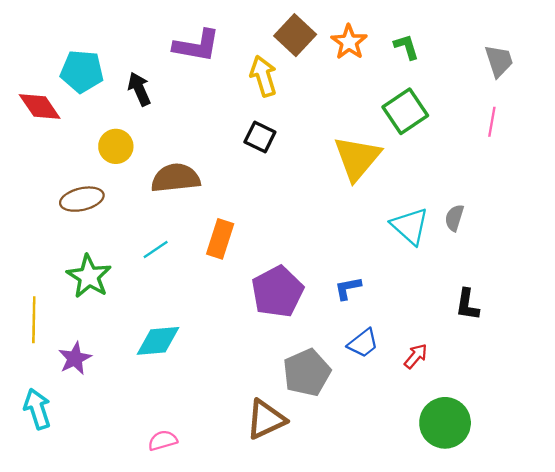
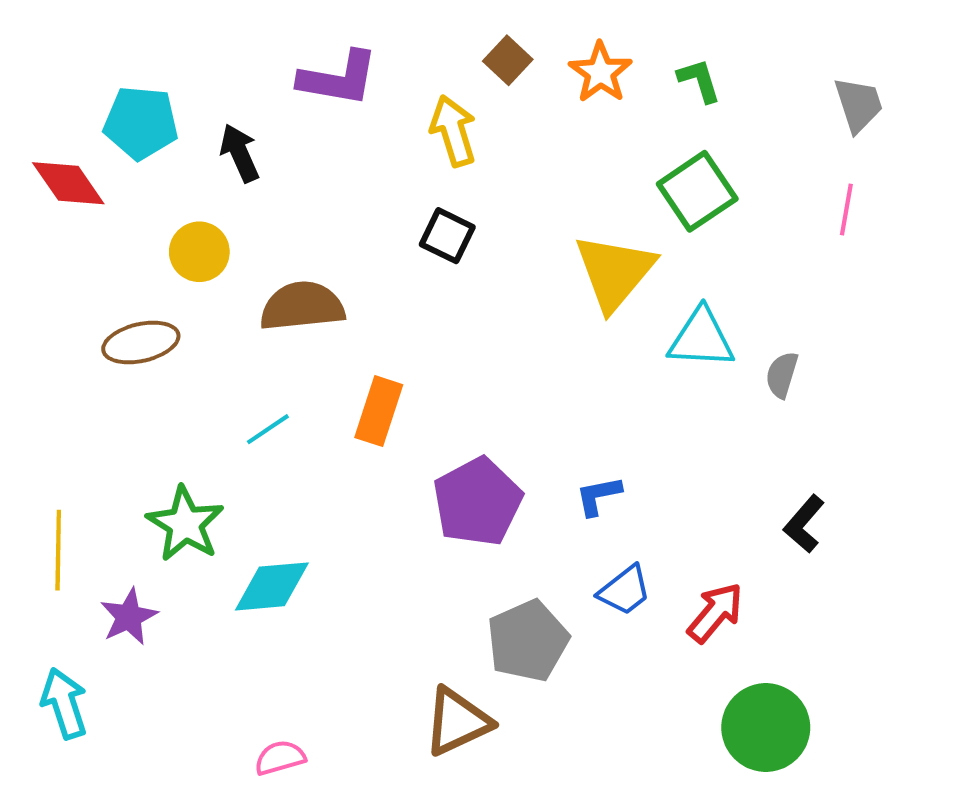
brown square: (295, 35) -> (508, 60), size x0.7
cyan triangle: (410, 226) -> (701, 338), moved, turned -39
green star: (89, 276) -> (185, 524), moved
black L-shape: (467, 305) -> (804, 524), turned 32
red arrow: (416, 356) -> (715, 613), size x1.4

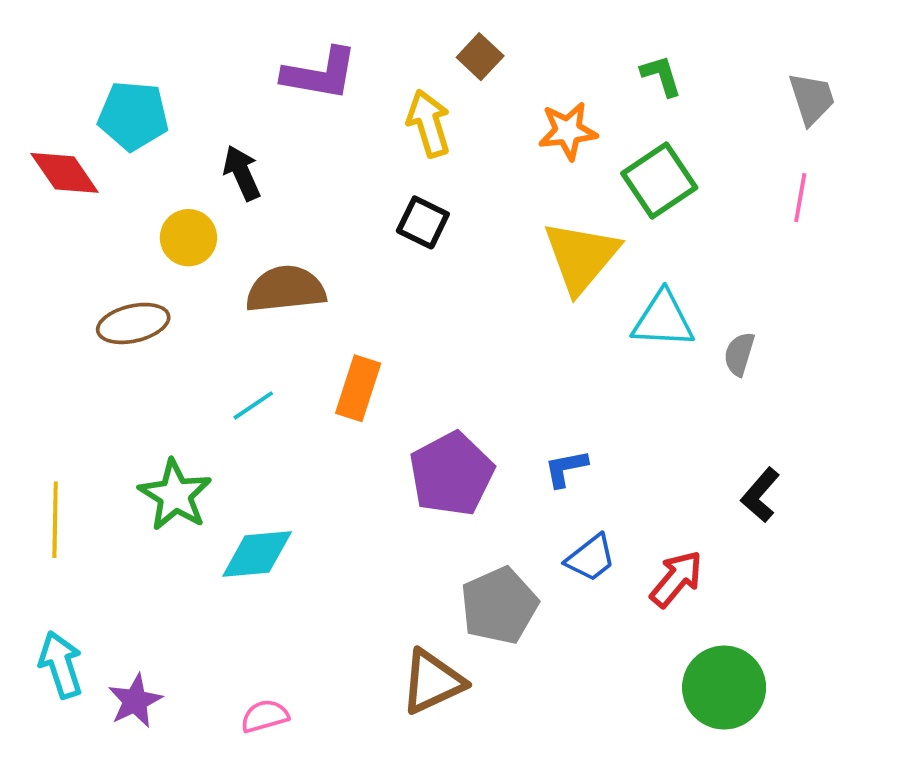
orange star: (600, 72) -> (568, 131), moved, turned 30
black arrow: (240, 153) -> (242, 173), moved
purple star: (129, 617) -> (135, 701), moved

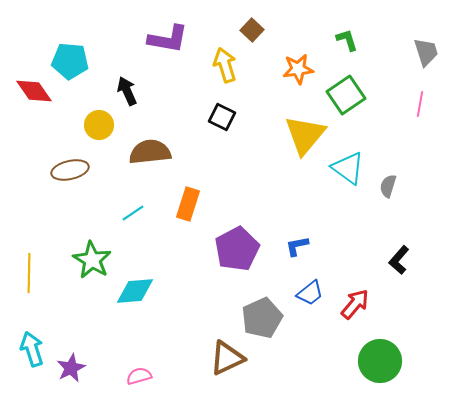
cyan triangle: (663, 320) -> (348, 168), turned 33

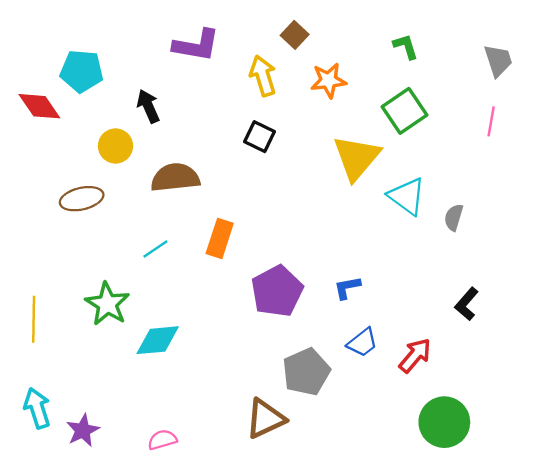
orange star: (298, 69) -> (328, 80), moved

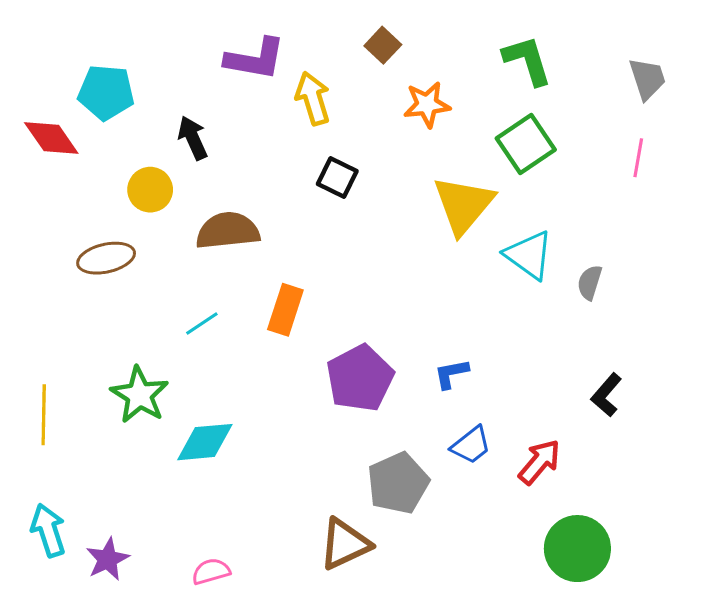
green L-shape: (406, 47) -> (527, 60), size x1.5
yellow arrow: (263, 76) -> (313, 98), moved

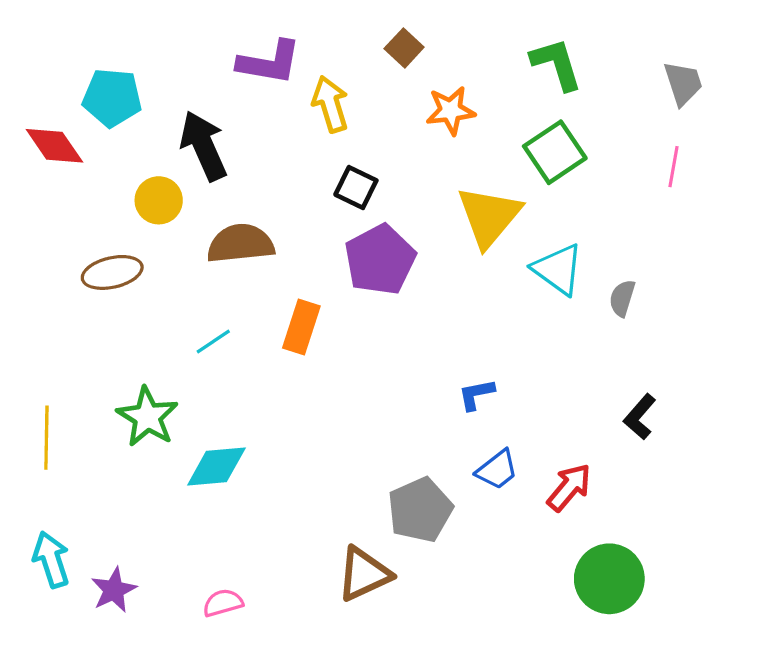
black arrow: (193, 138) -> (204, 146), size x1.5
purple pentagon: (360, 378) -> (380, 260), moved

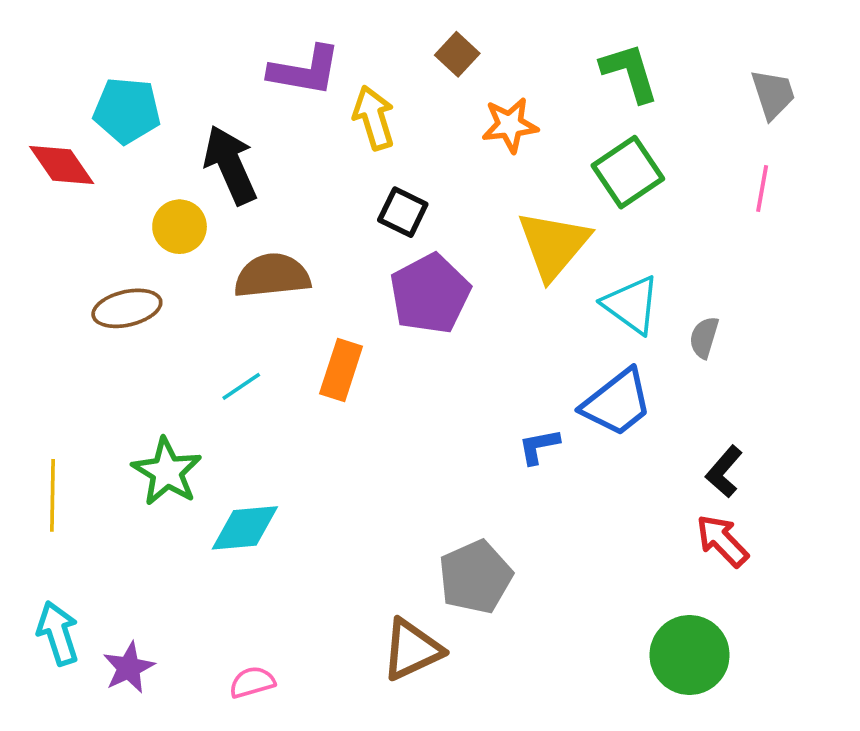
blue trapezoid: (497, 470) -> (617, 403), moved, size x1.5
red arrow: (569, 487) -> (722, 541), moved, turned -84

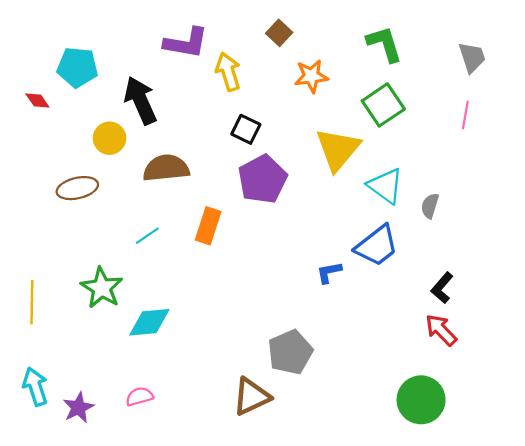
red diamond: (62, 165) -> (37, 100), size x0.6
pink semicircle: (252, 682) -> (139, 396), moved

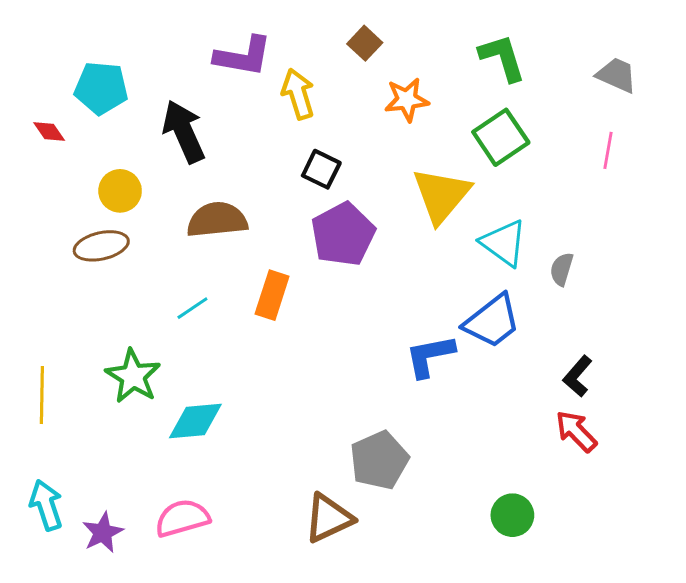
gray trapezoid: (472, 57) -> (617, 75), turned -48
yellow circle: (110, 138) -> (120, 191), moved
blue L-shape: (329, 272) -> (430, 356), size x1.5
pink semicircle: (139, 396) -> (182, 518), size x1.5
green circle: (421, 400) -> (512, 515), moved, size x0.7

